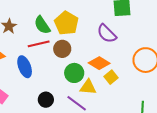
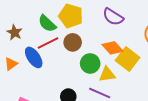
orange diamond: (99, 63) -> (113, 48), turned 30
blue ellipse: (25, 67) -> (34, 57), moved
yellow square: (111, 77) -> (128, 59), size x1.6

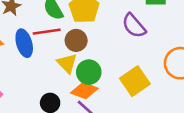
orange diamond: (113, 48) -> (84, 91), moved, turned -45
yellow triangle: (107, 74) -> (67, 63), moved, turned 36

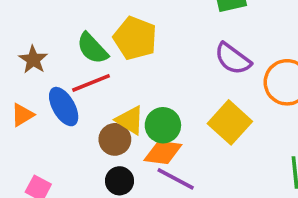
purple semicircle: (134, 26) -> (233, 59), moved
brown circle: (76, 40) -> (115, 139), moved

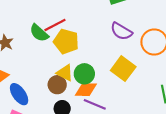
yellow pentagon: (135, 38) -> (66, 41), moved
red line: (91, 83) -> (55, 25), moved
blue ellipse: (64, 107) -> (19, 94), moved

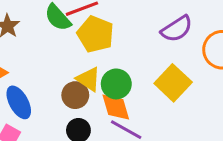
purple semicircle: (121, 31) -> (177, 29), turned -70
orange diamond: (86, 90) -> (116, 107), turned 65

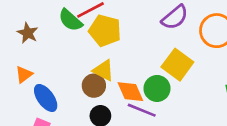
green circle: (116, 84) -> (157, 88), moved

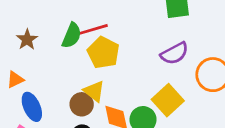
green semicircle: (70, 20) -> (72, 35), turned -120

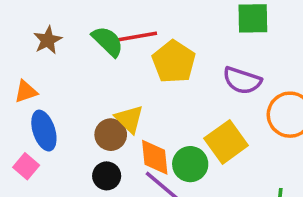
green semicircle: (72, 35) -> (108, 41), turned -75
yellow pentagon: (103, 53) -> (174, 62), moved
purple semicircle: (175, 53) -> (242, 81), turned 40

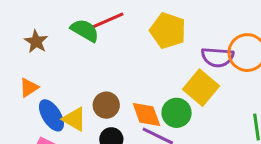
yellow pentagon: (174, 62) -> (168, 31), moved
purple semicircle: (242, 81) -> (217, 57), moved
yellow triangle: (129, 119) -> (74, 119), moved

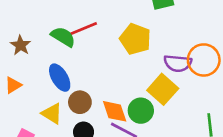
blue ellipse: (51, 115) -> (60, 78), moved

